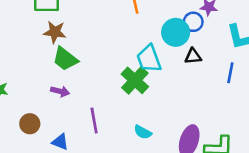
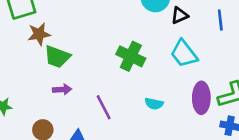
cyan trapezoid: (149, 59) -> (184, 54), moved

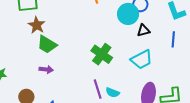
brown star: (39, 34) -> (37, 25), turned 30
cyan trapezoid: (184, 54) -> (142, 59), turned -90
purple line: (104, 107) -> (98, 89), moved

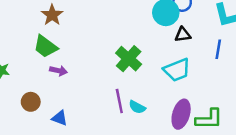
green trapezoid: (47, 44) -> (45, 46), moved

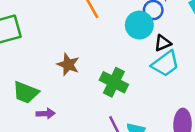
brown star: (52, 15) -> (68, 65), moved
cyan trapezoid: (177, 70) -> (165, 64), moved

